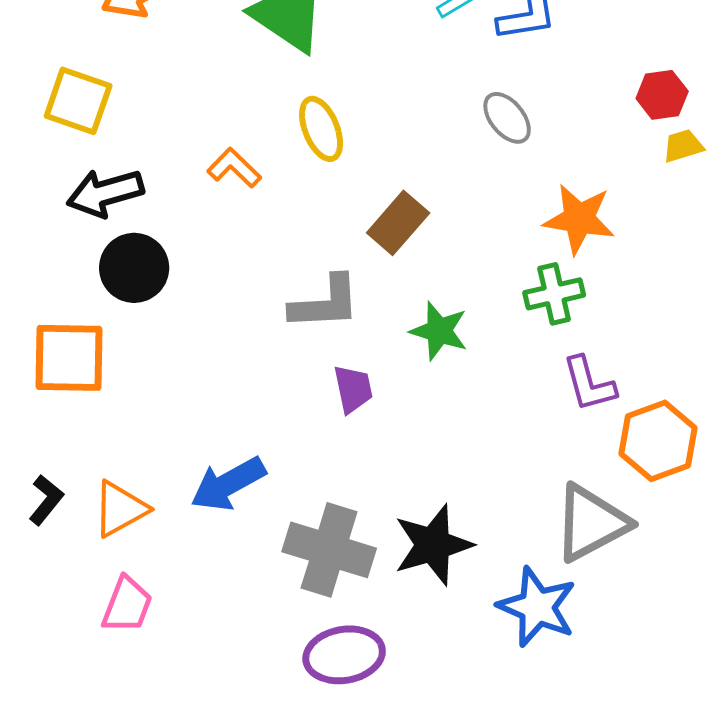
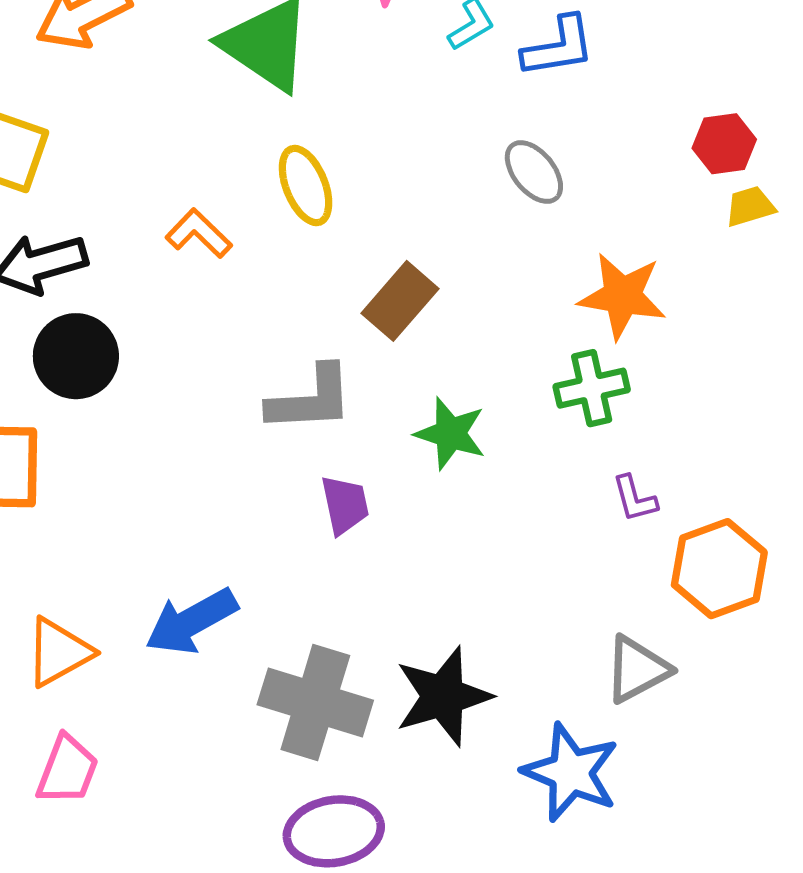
purple L-shape: (589, 384) -> (635, 499), size x0.7
gray triangle: (591, 523) -> (637, 669), size x0.7

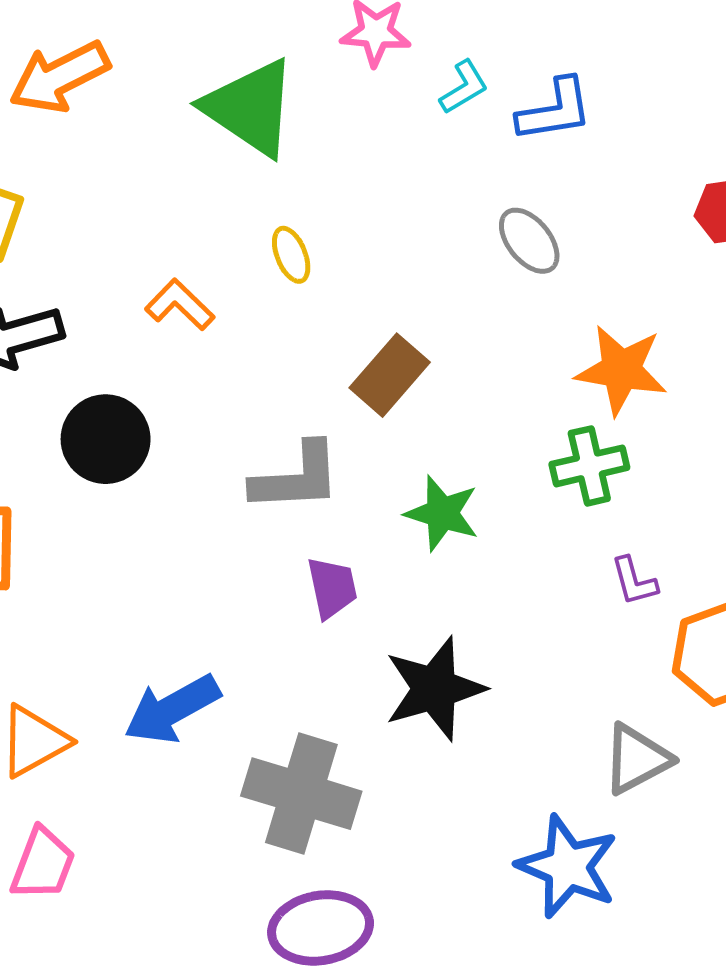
yellow ellipse: (306, 186) -> (291, 255), size x0.7
black circle: (76, 356) -> (106, 439), moved
black star: (443, 696) -> (434, 689), moved

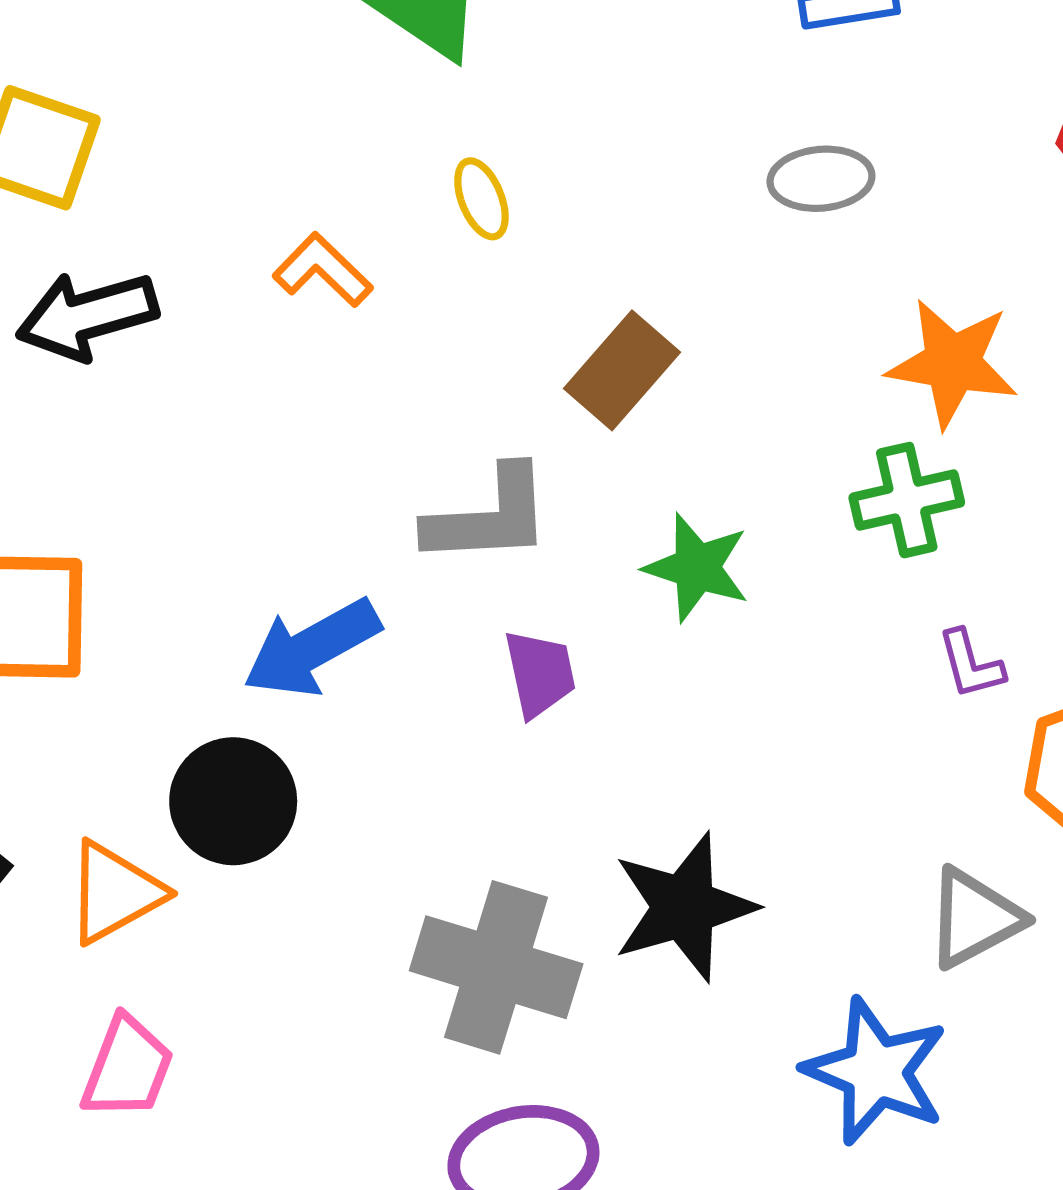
gray ellipse: (529, 241) -> (821, 179), turned -56
black circle: (106, 439) -> (233, 801), moved
black star: (434, 689) -> (684, 907), moved
blue arrow: (172, 709) -> (312, 648), moved

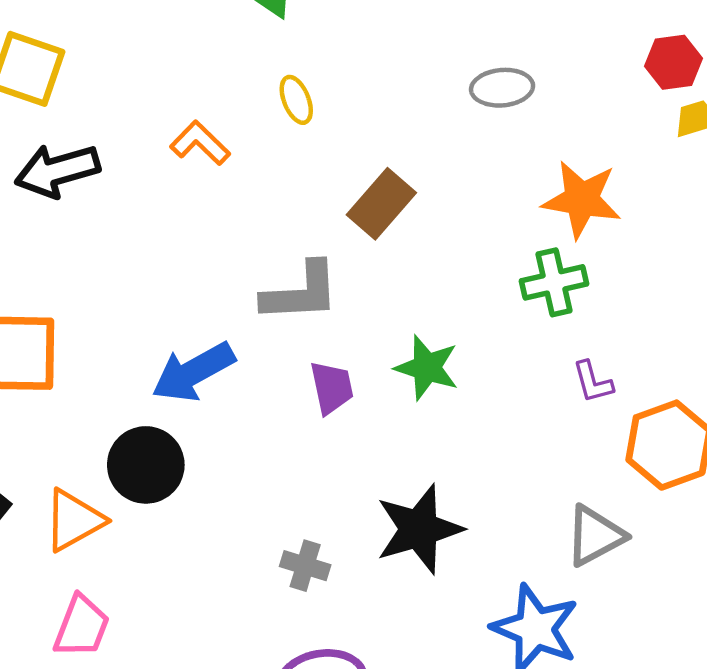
green star: (697, 568) -> (427, 368), moved
gray cross: (496, 967) -> (305, 566), size x0.5

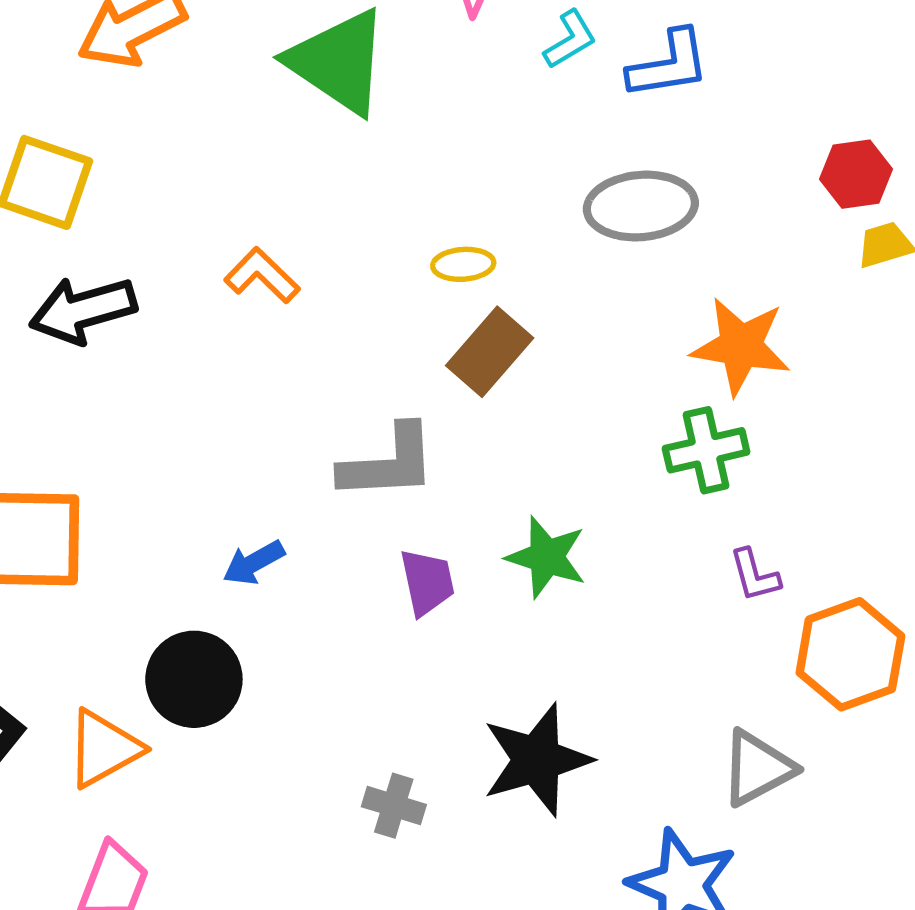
gray ellipse: (502, 88) -> (641, 206), size x1.4
yellow ellipse: (296, 100) -> (463, 264), moved, turned -72
blue arrow: (193, 372) -> (254, 563), size x0.6

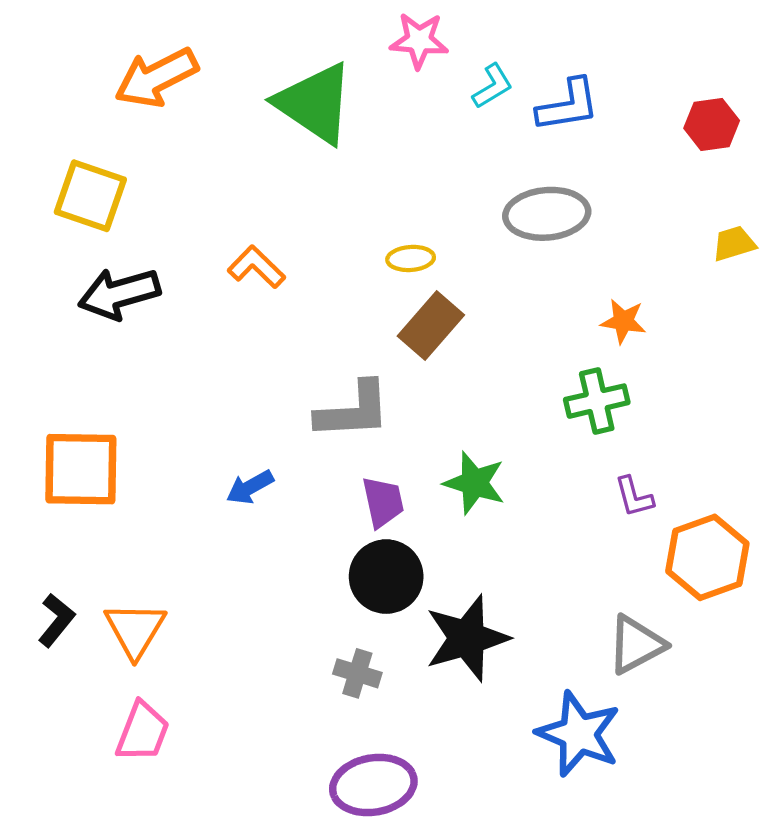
red hexagon: (856, 174) -> (712, 124), moved
orange star: (741, 346) -> (623, 321), size x0.6
black circle: (194, 679) -> (386, 577), moved
orange triangle: (104, 749) -> (135, 630), turned -30

